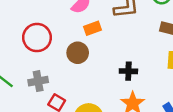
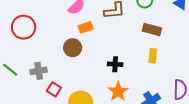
red circle: (37, 38) -> (24, 27), moved

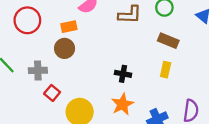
orange rectangle: (86, 27) -> (69, 27), moved
brown circle: (73, 48) -> (65, 48), moved

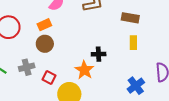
red square: (52, 93) -> (49, 77), moved
orange star: (122, 104) -> (84, 70), moved

